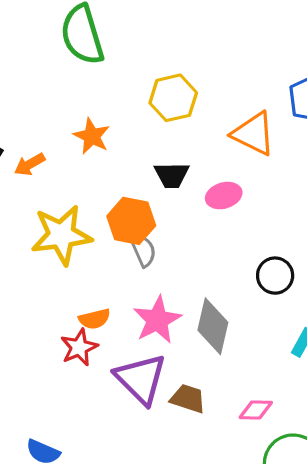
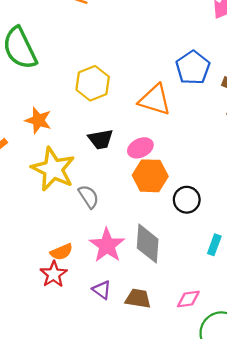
orange hexagon: (131, 221) -> (150, 176), moved
yellow star: (61, 235) -> (53, 169), moved, turned -30
purple triangle: (141, 379) -> (102, 290), size x0.5

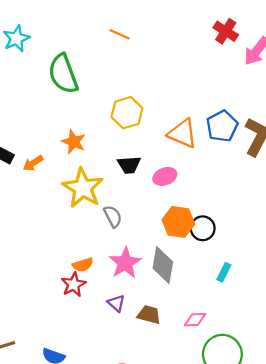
blue pentagon: (193, 68) -> (222, 126), moved
orange hexagon: (150, 176) -> (178, 222), moved

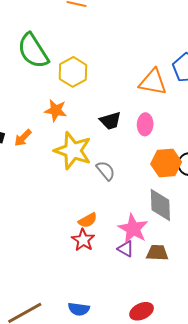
yellow hexagon: (127, 113) -> (73, 72), moved
pink ellipse: (165, 176) -> (145, 124), turned -55
pink star: (125, 263) -> (133, 229), moved

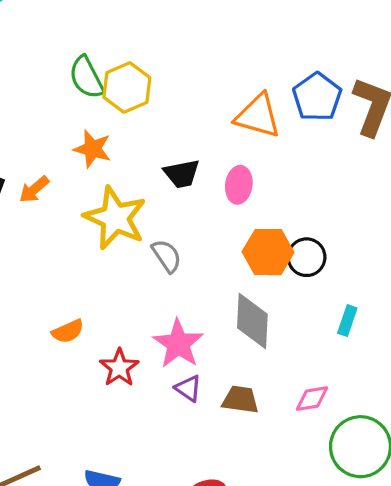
green semicircle: (33, 51) -> (86, 77), moved, size x0.7
orange semicircle: (88, 220) -> (68, 331), moved
pink star: (133, 229) -> (178, 344), moved

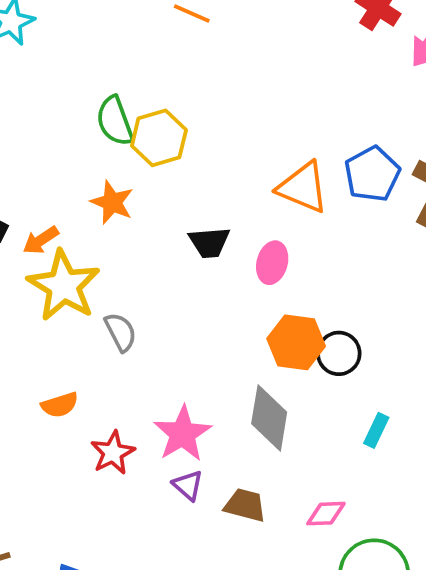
yellow star: (115, 218) -> (64, 286), moved
gray semicircle: (167, 256) -> (121, 332), moved

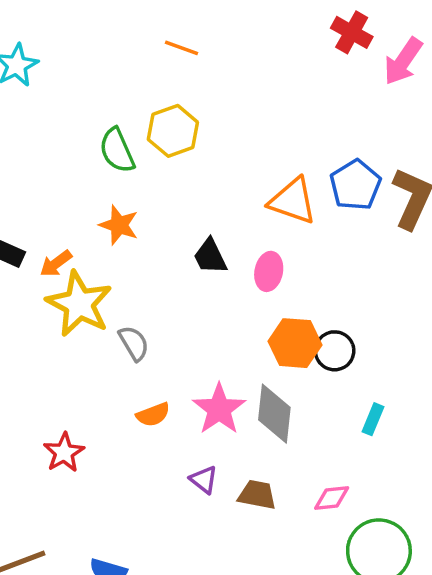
yellow hexagon: (159, 138) -> (173, 131), moved
black trapezoid: (209, 242) -> (210, 256), turned 72
orange semicircle: (60, 405) -> (153, 415), moved
pink star: (183, 434) -> (219, 409), moved
red star: (113, 453) -> (64, 453), moved

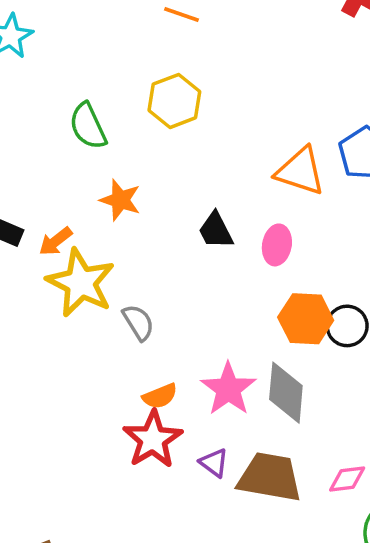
green semicircle: (117, 150) -> (88, 126), moved
red star: (64, 453) -> (153, 439), moved, size x1.4
brown trapezoid: (257, 495) -> (270, 477), size x1.6

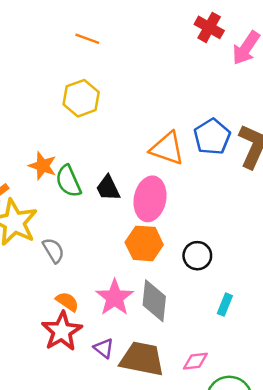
green semicircle: (88, 126) -> (68, 181), moved
pink ellipse: (277, 245) -> (150, 199), size x1.6
orange hexagon: (306, 319) -> (144, 243), moved
orange semicircle: (160, 396) -> (67, 302), turned -125

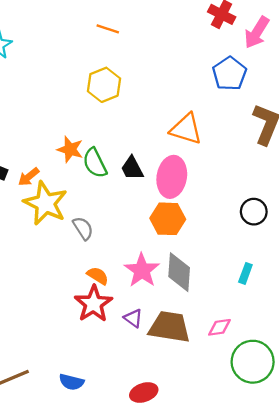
blue pentagon: (212, 137) -> (229, 74), moved
black circle: (197, 256) -> (254, 212), moved

